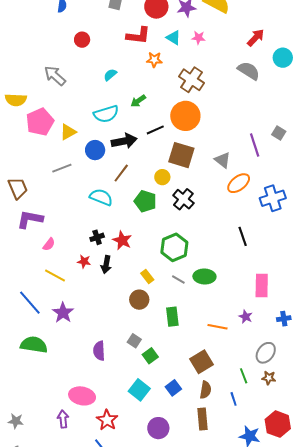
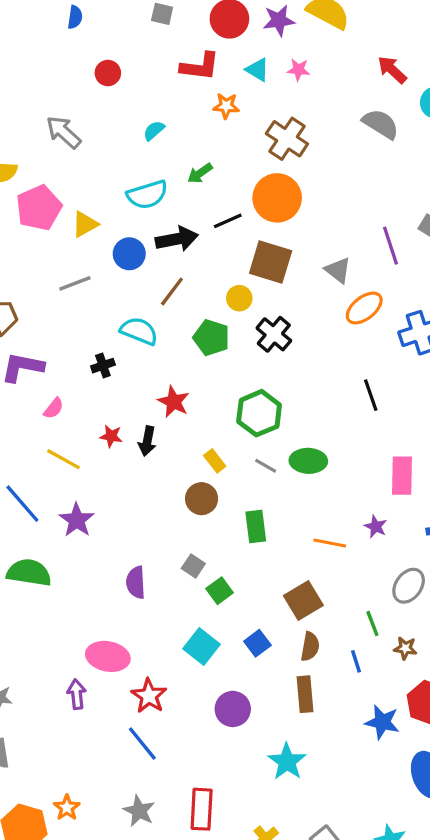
red arrow: (256, 38) -> (392, 70), turned -90
black cross: (97, 237) -> (103, 366), moved
brown star: (269, 378) -> (405, 648), moved

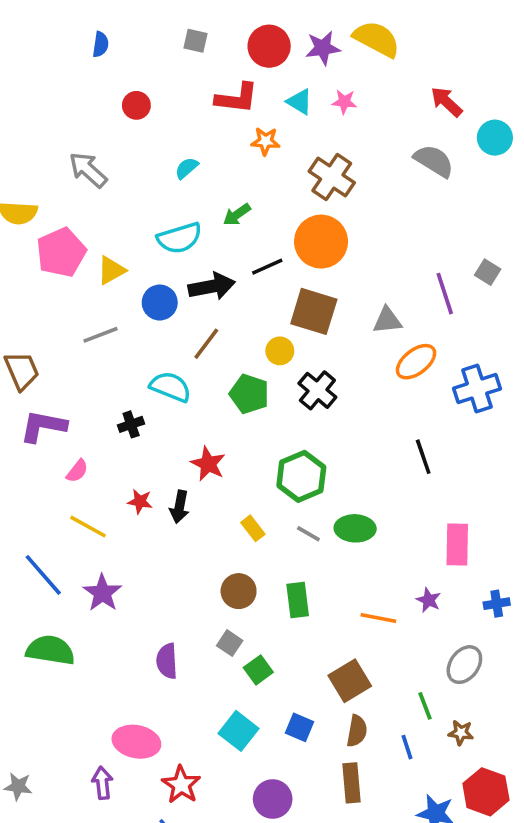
gray triangle: (338, 270) -> (387, 320), turned -44
brown circle: (202, 499) -> (239, 591), moved
blue square: (257, 643) -> (300, 727), turned -30

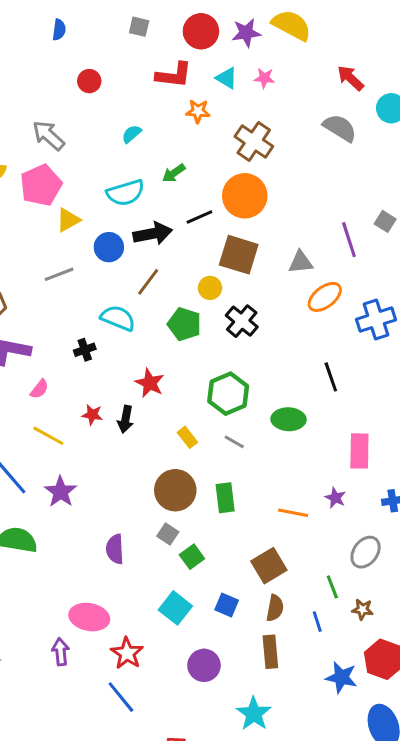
pink pentagon: (61, 252) -> (41, 185), moved
green ellipse: (355, 528) -> (289, 419), moved
brown circle: (239, 591) -> (175, 490), size x1.4

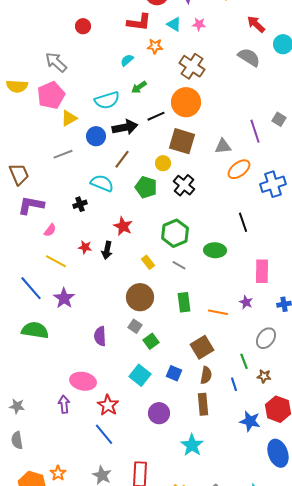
cyan semicircle: (132, 134) -> (127, 60), moved
green rectangle: (225, 498) -> (184, 302), moved

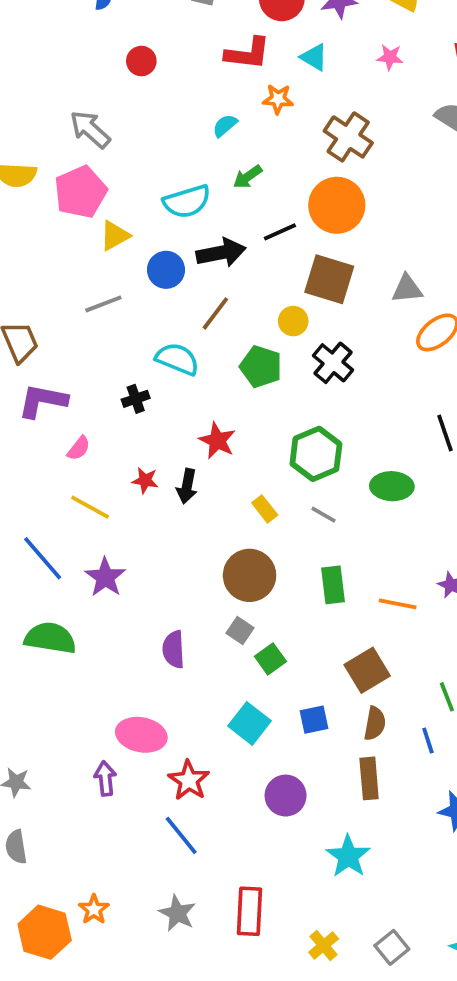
pink star: (199, 24) -> (390, 57), moved
blue square: (174, 373) -> (314, 720), turned -35

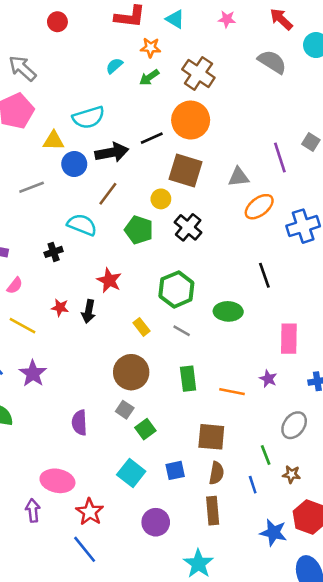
green arrow: (248, 177) -> (149, 77), moved
yellow triangle: (115, 236) -> (54, 141), moved, turned 30
brown square: (367, 670) -> (211, 437), turned 36

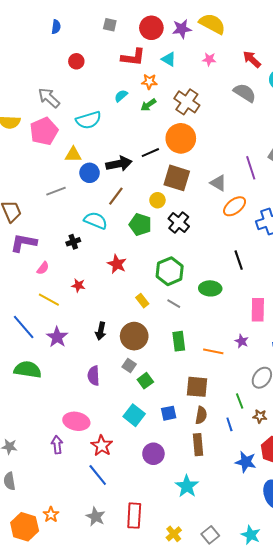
cyan semicircle: (88, 117) -> (89, 120), moved
gray triangle: (238, 177) -> (218, 183), turned 36
black arrow: (88, 311) -> (101, 331), moved

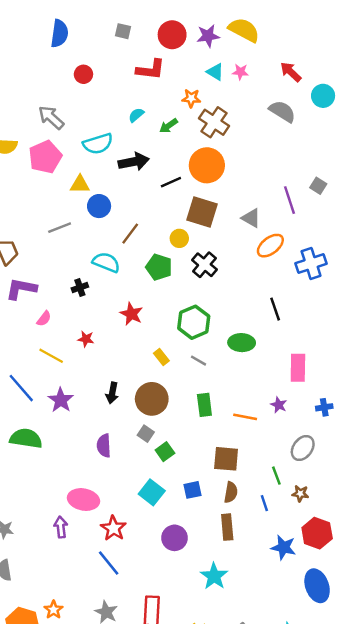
blue semicircle: (56, 27) -> (60, 34), size x1.6
cyan triangle: (169, 59) -> (215, 72), moved
orange star: (149, 82) -> (191, 98), moved
black arrow: (119, 164) -> (134, 162), moved

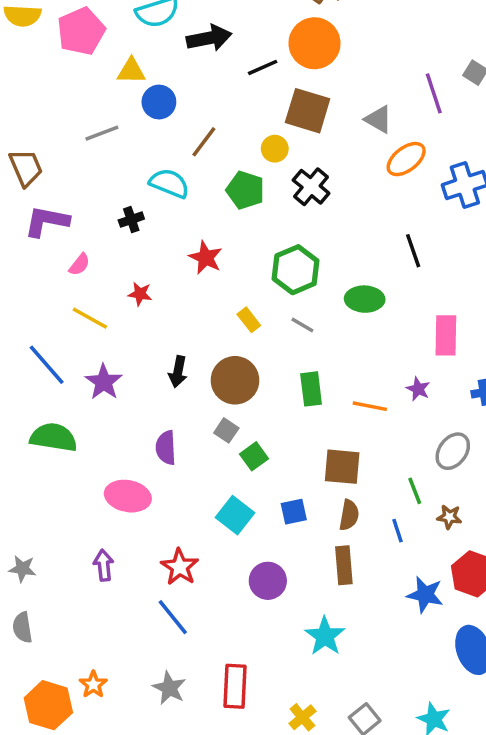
pink ellipse: (83, 500) -> (128, 496), moved

